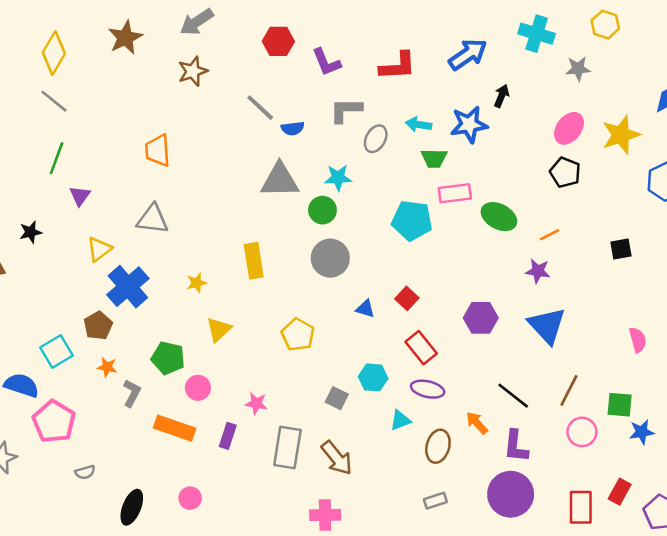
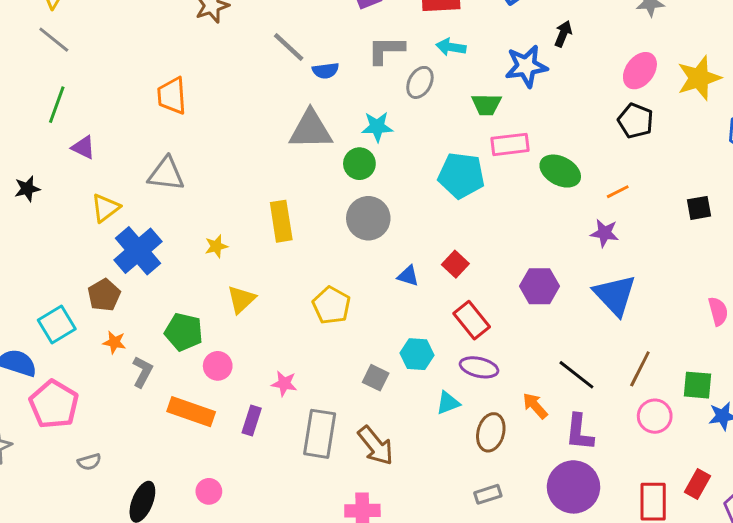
cyan arrow: (418, 124) -> (451, 47), moved
purple triangle: (80, 196) -> (83, 147), turned -40

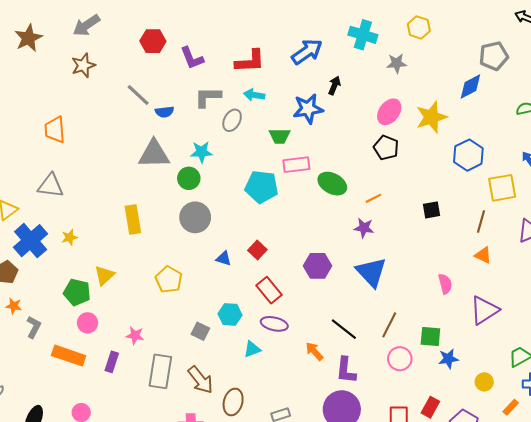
yellow star: (216, 246) -> (70, 237), moved
green pentagon: (184, 332) -> (77, 292), moved
brown ellipse: (491, 432) -> (233, 402), moved

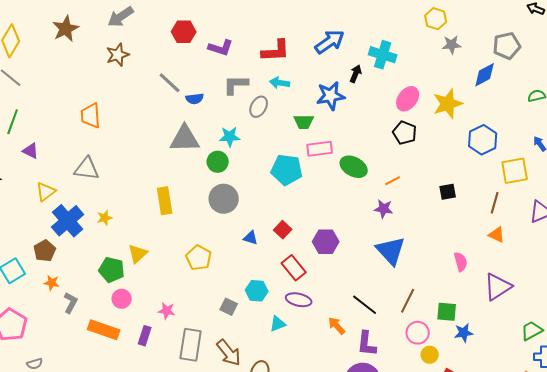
cyan cross: (363, 35) -> (383, 55), moved
purple L-shape: (192, 58) -> (221, 48), turned -50
gray star: (397, 63) -> (452, 45), moved
purple hexagon: (318, 266) -> (326, 242), moved
yellow circle: (484, 382) -> (430, 355), moved

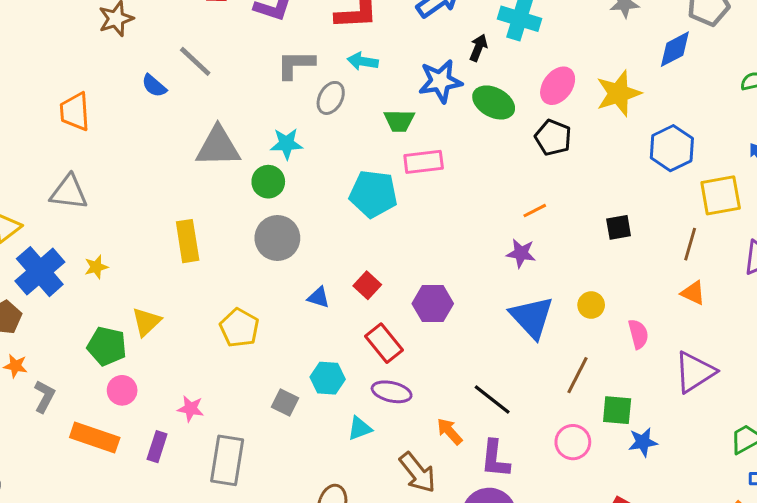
blue semicircle: (195, 99) -> (154, 86), moved, turned 48
green ellipse: (354, 167) -> (494, 102), moved
brown line: (408, 301) -> (577, 375), moved
brown arrow: (229, 353) -> (418, 473), moved
yellow circle: (430, 355) -> (591, 305), moved

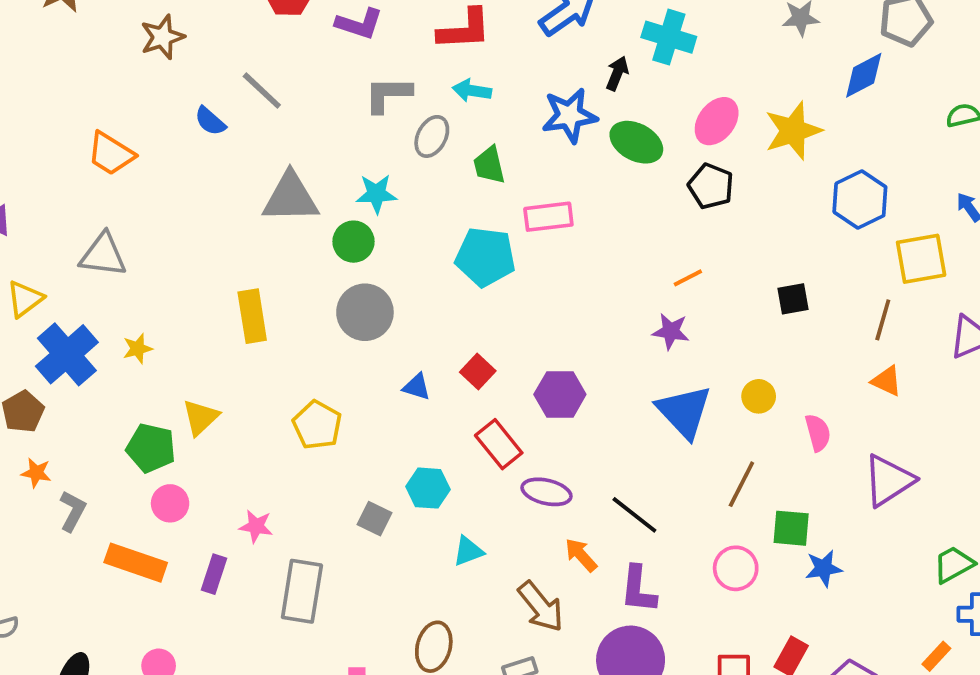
orange trapezoid: (75, 112) -> (111, 154), turned -54
green trapezoid: (399, 121) -> (489, 165), moved, turned 76
purple ellipse: (392, 392) -> (547, 492), moved

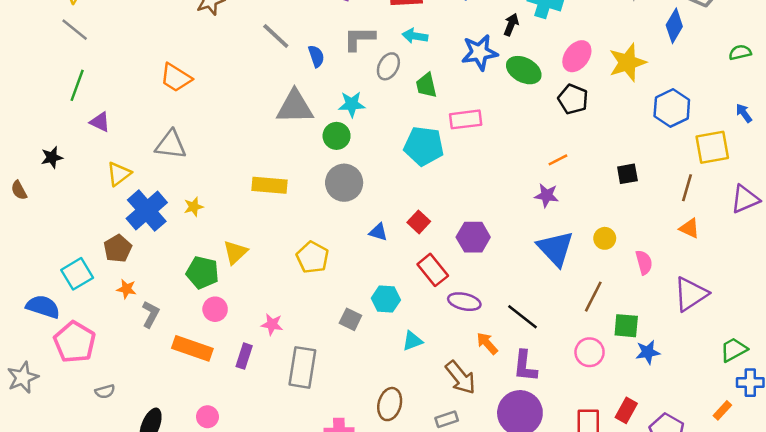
blue diamond: (864, 75) -> (674, 26), turned -32
blue semicircle: (210, 121) -> (316, 56), moved, turned -150
yellow rectangle: (252, 316) -> (269, 185), turned -76

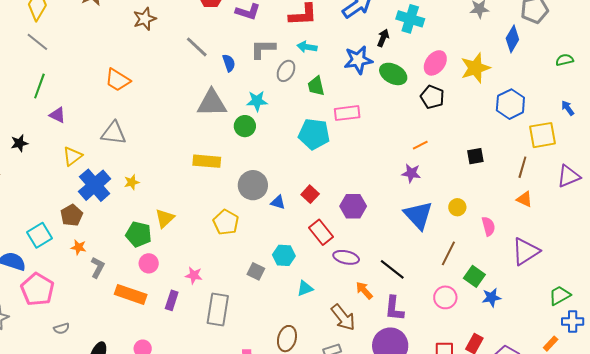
gray circle: (344, 183) -> (253, 185), moved
yellow rectangle: (269, 185) -> (207, 161), moved
green square: (626, 326) -> (474, 276), turned 30

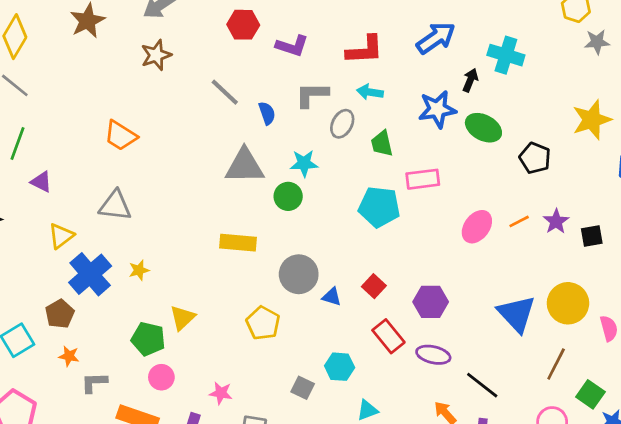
pink ellipse: (435, 63) -> (477, 227), moved
purple star: (411, 173) -> (556, 221), moved, turned 30
yellow circle: (457, 207) -> (568, 303), size x1.8
purple ellipse: (346, 257) -> (433, 355), moved
gray L-shape: (98, 267) -> (94, 382), turned -120

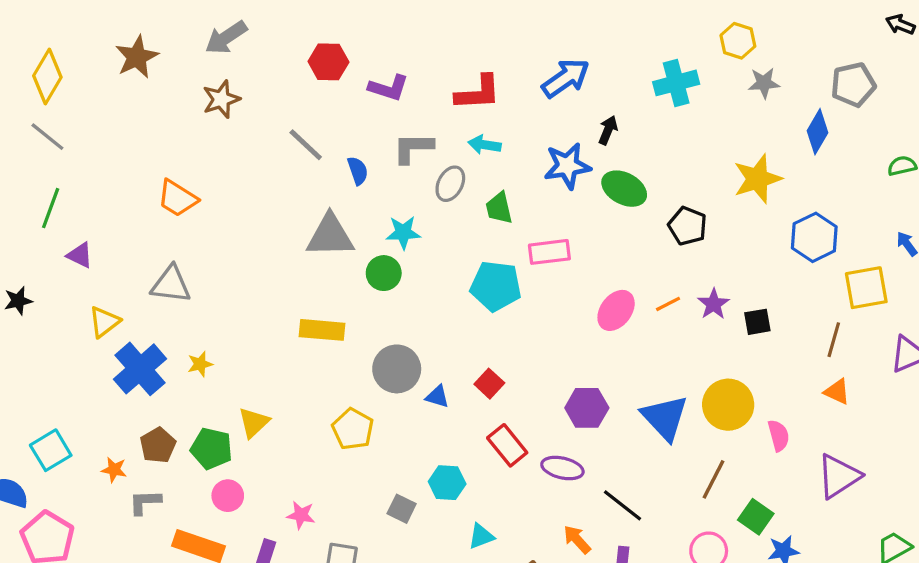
cyan cross: (506, 55) -> (676, 83), moved, turned -32
purple hexagon: (431, 302) -> (587, 408), moved
brown pentagon: (60, 314) -> (158, 445), moved

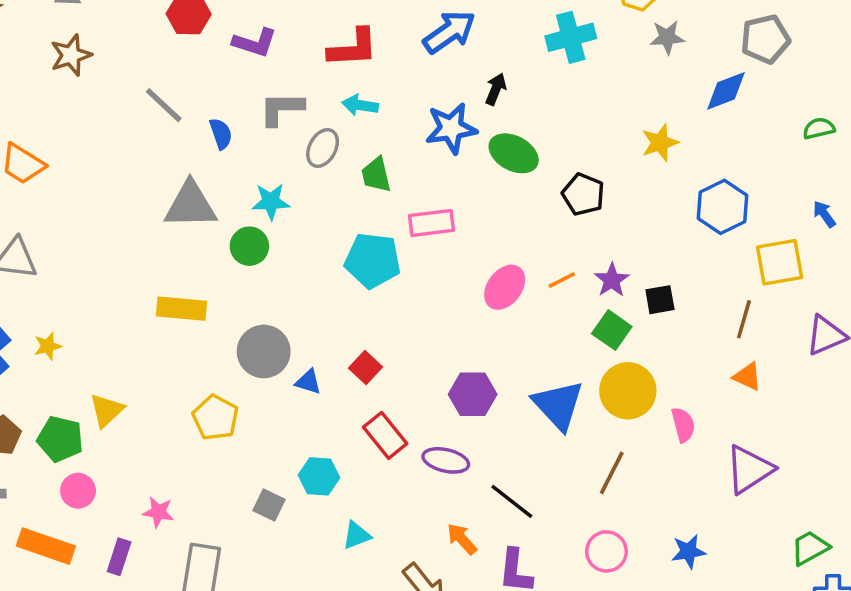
blue diamond: (818, 132) -> (726, 91), turned 39
yellow star: (757, 179) -> (660, 143), size x0.7
green square: (756, 517) -> (612, 330), moved

